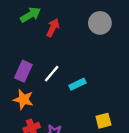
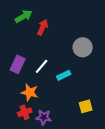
gray circle: (100, 23) -> (83, 47), moved
orange star: (23, 99) -> (30, 92), moved

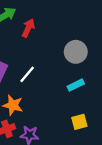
cyan rectangle: (64, 75) -> (76, 85), moved

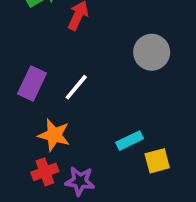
cyan rectangle: (76, 85) -> (130, 141), moved

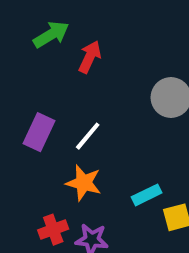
orange star: (54, 135) -> (84, 183), moved

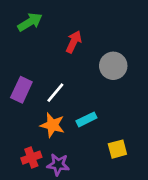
red arrow: (90, 57) -> (74, 42), moved
cyan rectangle: (147, 195) -> (86, 119), moved

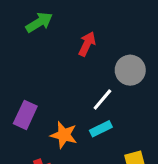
purple rectangle: (21, 90) -> (25, 115), moved
white line: (55, 93) -> (102, 99), moved

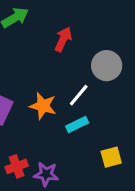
orange star: (64, 135) -> (43, 106), moved

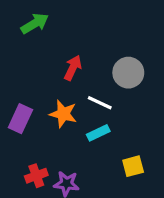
red arrow: (63, 39) -> (73, 68), moved
white line: (79, 95) -> (100, 103), turned 75

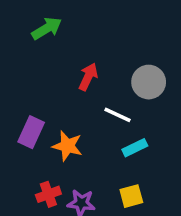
orange star: (63, 114) -> (67, 146), moved
cyan rectangle: (98, 133) -> (135, 148), moved
yellow square: (133, 166) -> (131, 196), moved

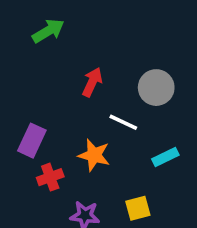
orange star: (67, 146) -> (94, 155), moved
cyan rectangle: (135, 148) -> (165, 157), moved
red cross: (48, 194) -> (50, 177), moved

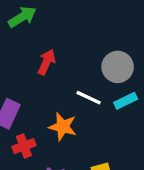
red arrow: (92, 82) -> (47, 62), moved
cyan rectangle: (165, 157) -> (126, 101), moved

